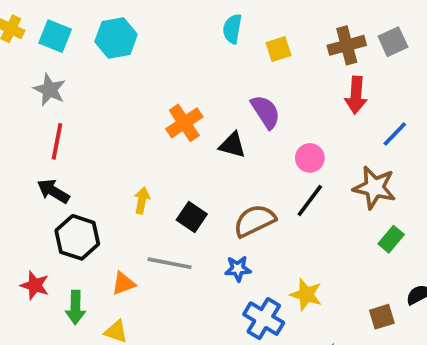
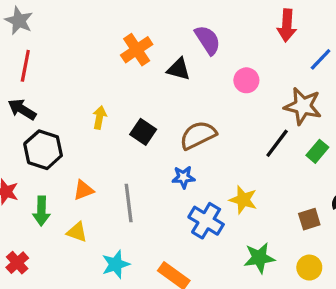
black line: (310, 200) -> (277, 143), moved
gray line: (170, 263) -> (129, 203), moved, turned 72

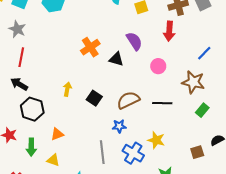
red arrow: (287, 25) -> (169, 31), moved
black line: (277, 143) -> (162, 103), moved, turned 54
gray line: (129, 203) -> (102, 152), moved

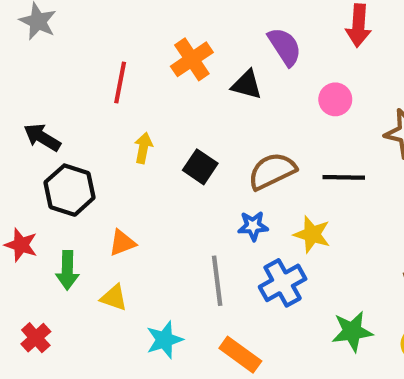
red line: (21, 57) -> (120, 83), moved
yellow star: (156, 140) -> (312, 234), moved
blue cross: (133, 153) -> (283, 283), turned 30

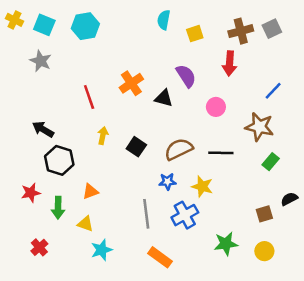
red line: (120, 83) -> (89, 97), turned -30
red star: (21, 245) -> (31, 193), turned -30
cyan star: (164, 340) -> (102, 250), moved

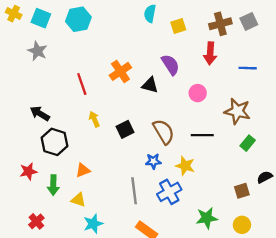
blue line: (273, 91) -> (248, 68), moved, turned 48
yellow arrow: (103, 136) -> (94, 119), turned -35
black square: (136, 147) -> (125, 129), turned 30
brown semicircle: (179, 149) -> (164, 132), turned 85

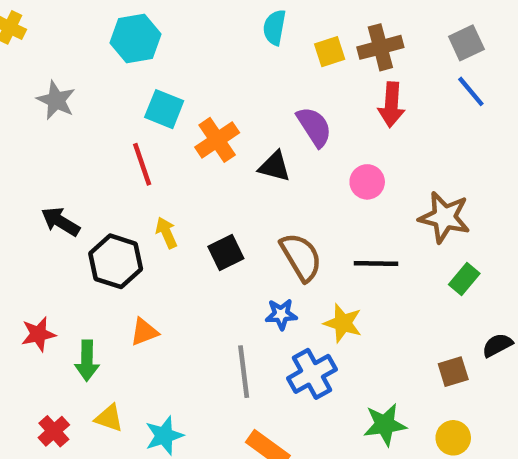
cyan square: (41, 18) -> (164, 109), moved
brown cross: (220, 24) -> (380, 47), moved
blue line: (248, 68) -> (471, 91), moved, turned 48
black hexagon: (55, 142) -> (116, 261), moved
yellow triangle: (78, 200) -> (109, 418), moved

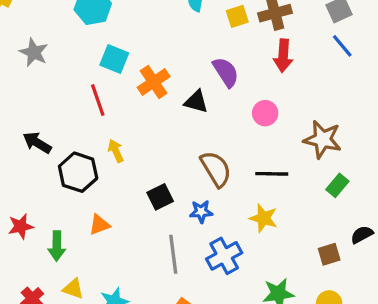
black square: (226, 252) -> (160, 197), moved
yellow star: (343, 323) -> (263, 218), moved

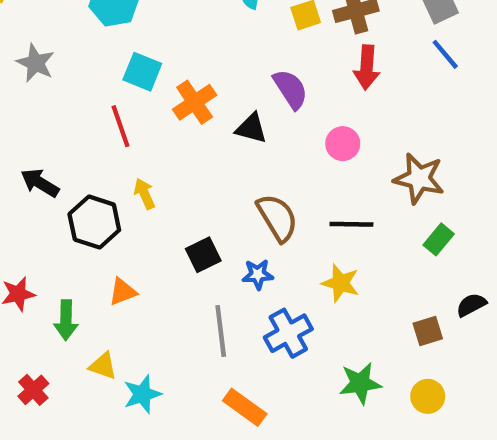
yellow triangle: (73, 289) -> (103, 366), moved

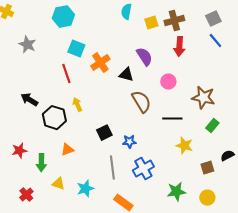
brown semicircle: (277, 218) -> (141, 102), moved
yellow star: (341, 283) -> (184, 146), moved
cyan star: (142, 394) -> (85, 189), moved

